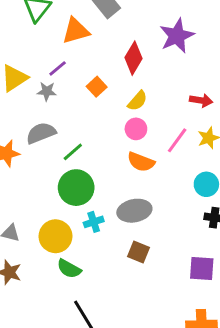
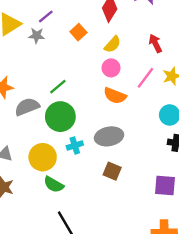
red arrow: (201, 100) -> (155, 43), moved, turned -126
gray semicircle: (41, 133) -> (27, 107), moved

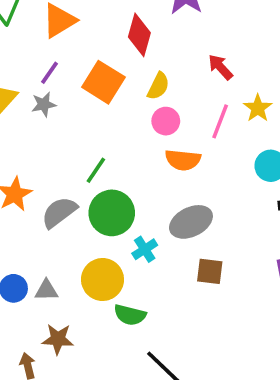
orange square: (78, 32) -> (103, 82), size x1.6

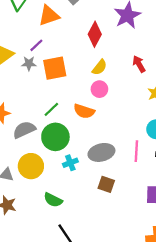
orange square: (103, 82) -> (55, 68), moved, turned 35
pink line: (220, 121) -> (136, 151), moved, turned -30
orange semicircle: (183, 160) -> (84, 111), moved
yellow circle: (103, 280) -> (31, 166), moved

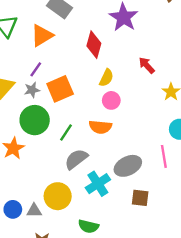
gray semicircle: (24, 130) -> (76, 159), moved
green circle: (55, 137) -> (35, 120), moved
cyan cross: (70, 163) -> (98, 184), size x1.5

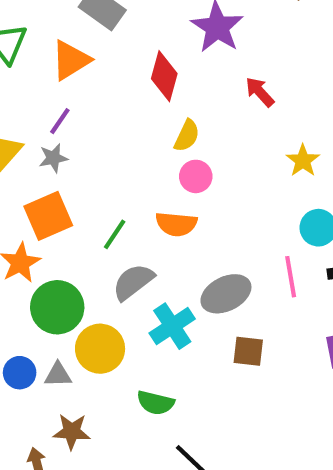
red arrow: (147, 65) -> (260, 92), moved
orange square: (60, 89) -> (48, 216), moved
green circle: (35, 120) -> (57, 307), moved

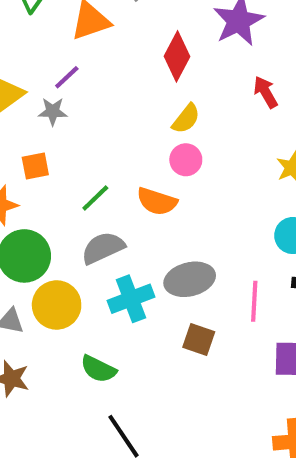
orange square: (48, 216) -> (35, 166), size x0.6
pink line: (291, 277) -> (254, 301), moved

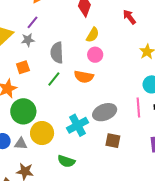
gray semicircle: (103, 248) -> (57, 53), moved, turned -60
pink line: (254, 301) -> (138, 108), moved

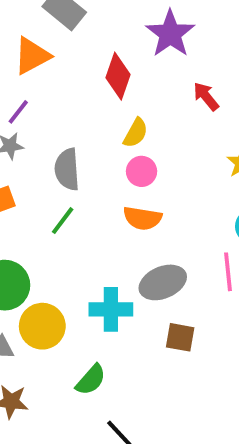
orange semicircle: (84, 77) -> (142, 218), moved
cyan cross: (78, 125) -> (111, 309), turned 30
green semicircle: (66, 161) -> (91, 380), turned -66

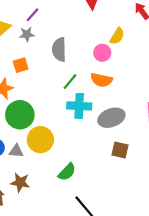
yellow semicircle: (136, 133) -> (117, 36), moved
green line: (63, 221) -> (70, 82), moved
cyan cross: (111, 309) -> (79, 106), moved

